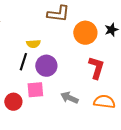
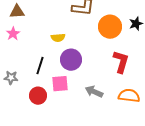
black line: (23, 62) -> (40, 66), moved

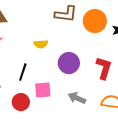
orange circle: (110, 27) -> (95, 21), moved
purple circle: (71, 60) -> (69, 63), moved

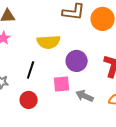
yellow semicircle: (41, 44) -> (49, 42), size x1.6
pink square: (43, 90) -> (62, 84), moved

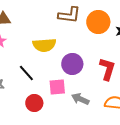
black line: (31, 70) -> (26, 73), turned -60
red circle: (29, 100) -> (34, 103), moved

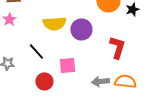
purple circle: (72, 64) -> (81, 29), moved
gray arrow: (80, 99) -> (100, 81), moved, turned -30

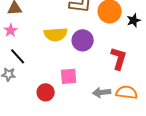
black line: (36, 51) -> (18, 56), moved

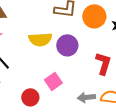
pink square: (69, 76) -> (53, 81), turned -30

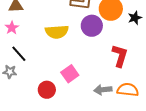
purple circle: (67, 45) -> (92, 26), moved

